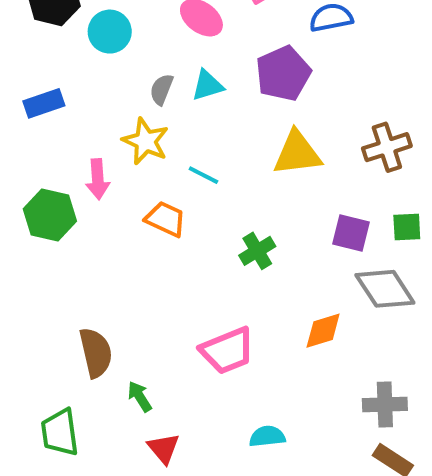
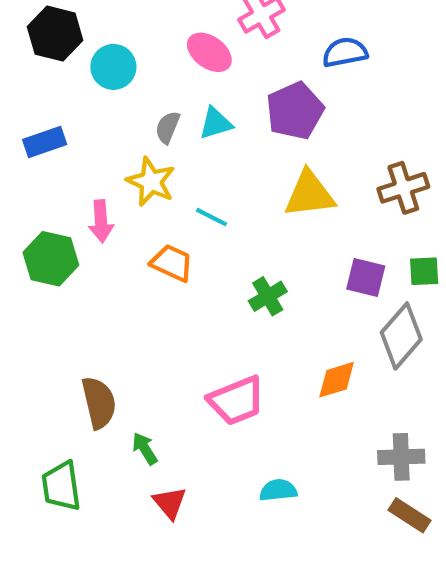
gray diamond: (385, 289) -> (401, 336), turned 74

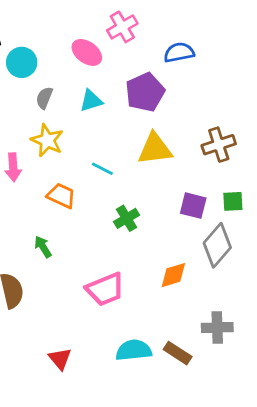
gray semicircle: (168, 127) -> (44, 98), moved
cyan line: (211, 217) -> (102, 169), moved
green arrow: (145, 449) -> (43, 247), moved
cyan semicircle: (278, 490) -> (134, 350), size x1.4
brown rectangle: (410, 515) -> (178, 353), moved

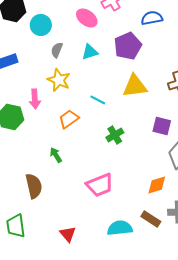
orange trapezoid: (61, 196) -> (69, 119), turned -60
orange diamond: (173, 275) -> (157, 185), moved
brown rectangle: (178, 353) -> (151, 219), moved

